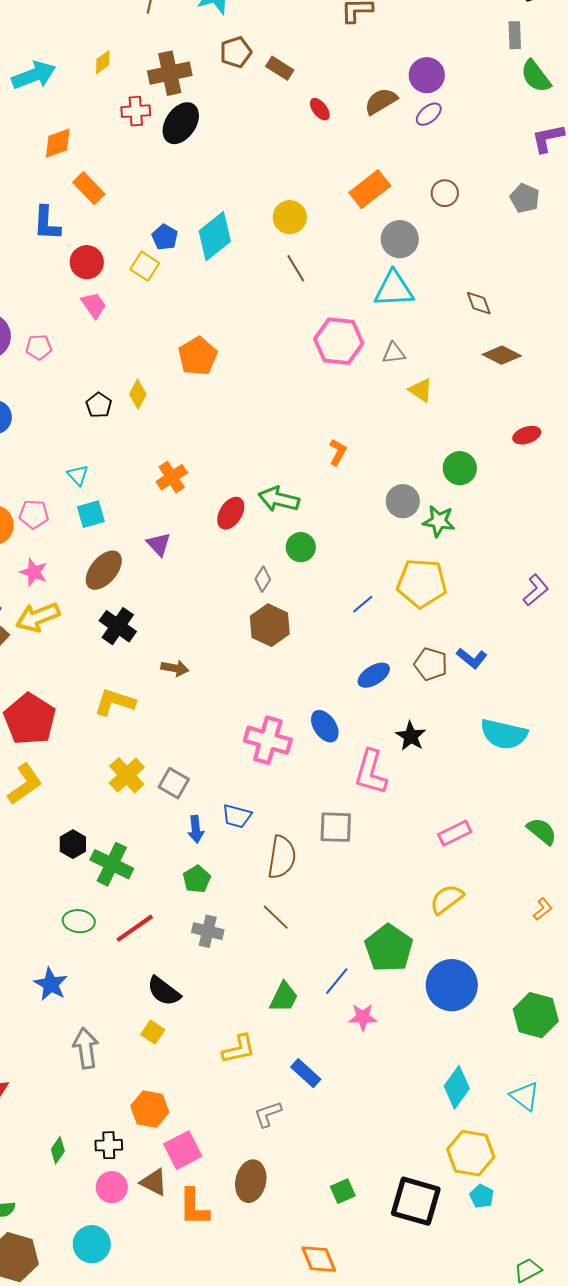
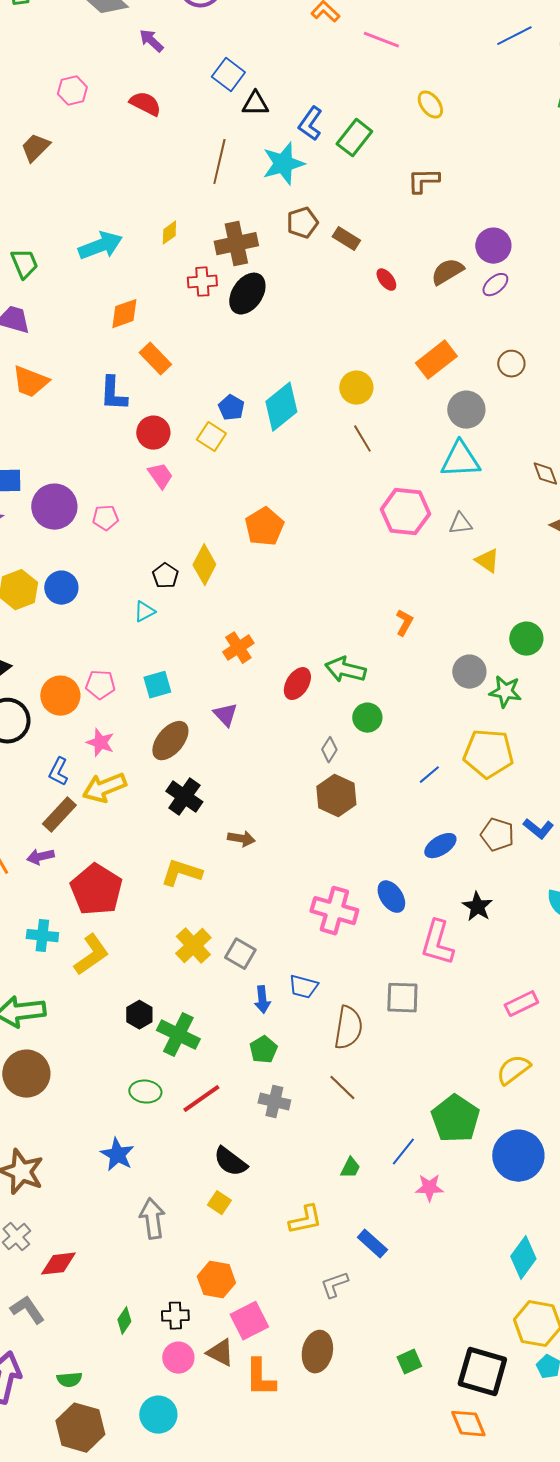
yellow diamond: (138, 394) -> (204, 565), size x1.4
cyan triangle: (78, 475) -> (144, 612), moved, turned 45
green trapezoid: (284, 997) -> (350, 1168), size x0.7
orange diamond: (319, 1259) -> (468, 1424), moved

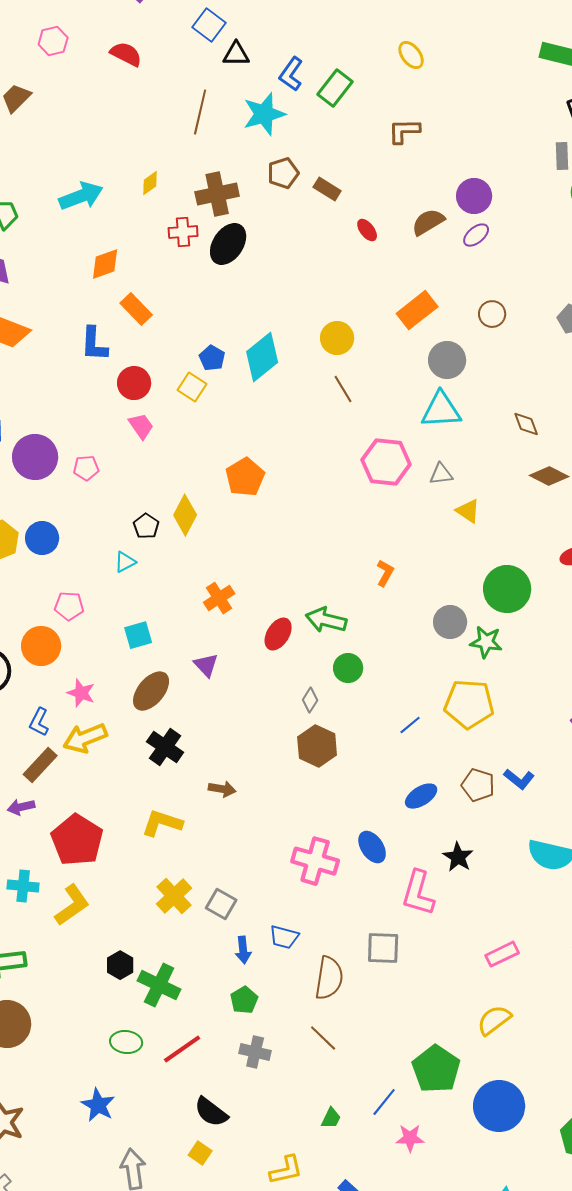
green circle: (526, 639) -> (507, 589), size x1.4
pink pentagon: (100, 685) -> (69, 606), moved

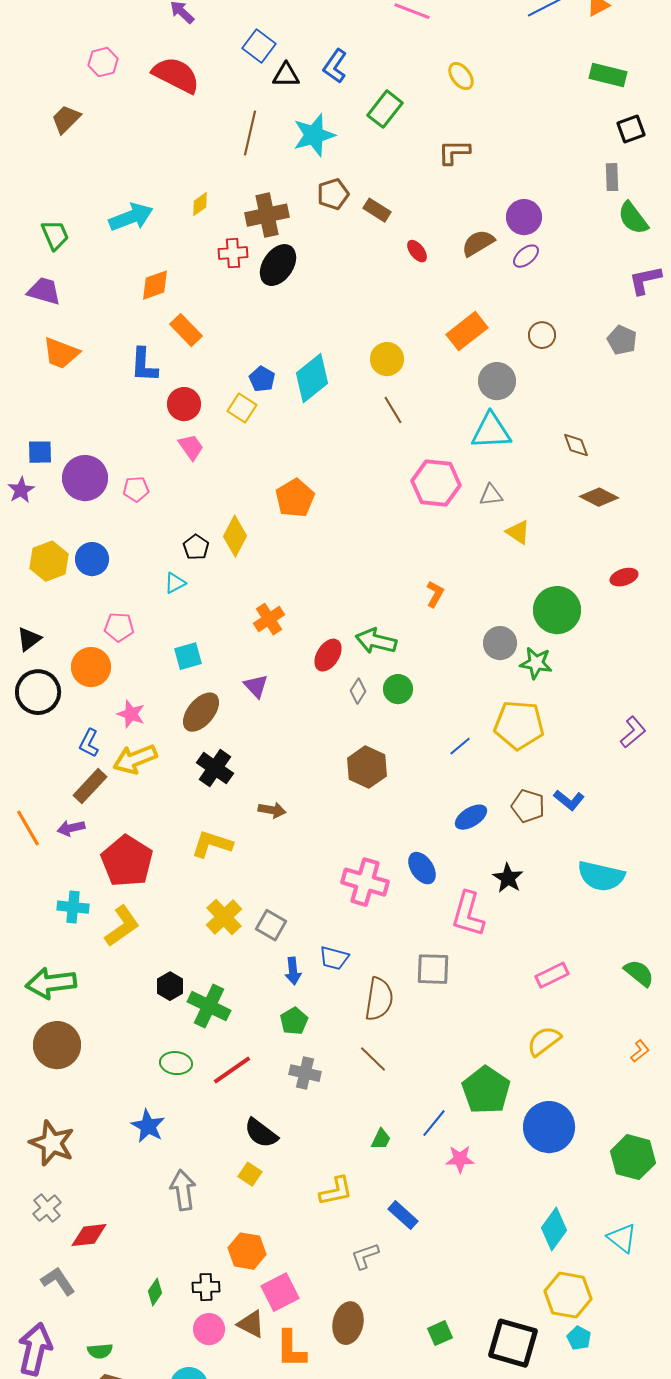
red semicircle: (126, 54) -> (176, 75), size x1.5
blue L-shape: (291, 74) -> (335, 66), moved
gray diamond: (310, 700) -> (358, 691), moved

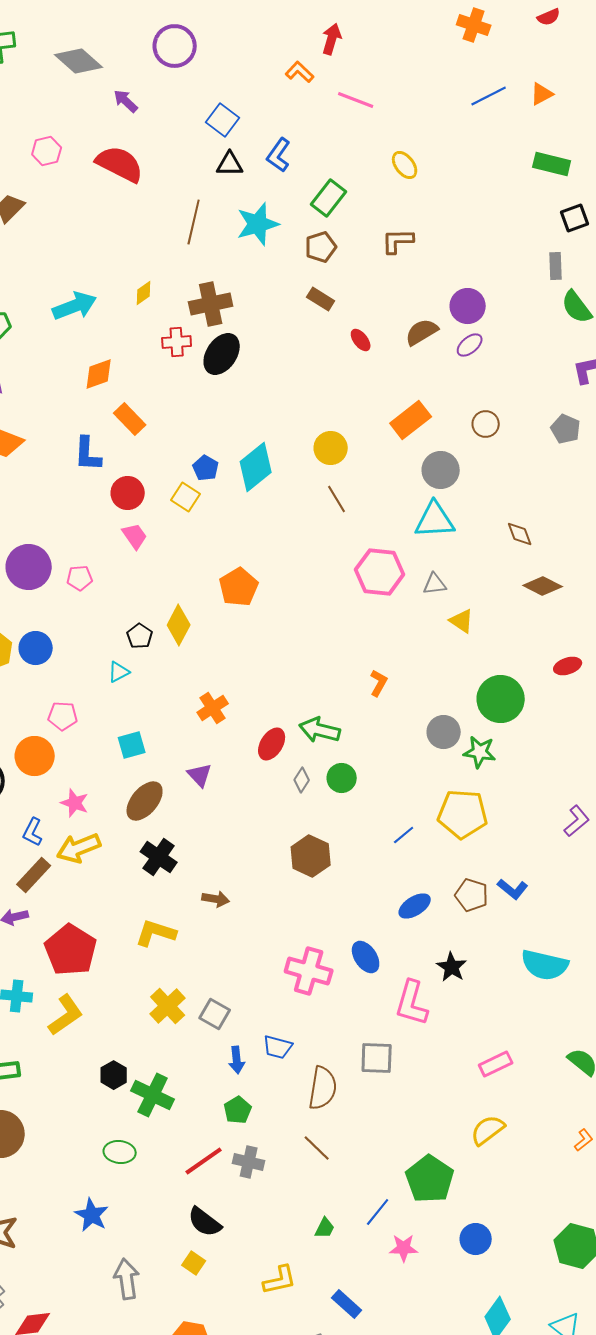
blue square: (259, 46) -> (223, 120), moved
brown pentagon: (333, 194) -> (321, 247), moved
red line: (232, 1070) -> (204, 1161), moved
blue circle: (549, 1127) -> (476, 1239), moved, size x0.6

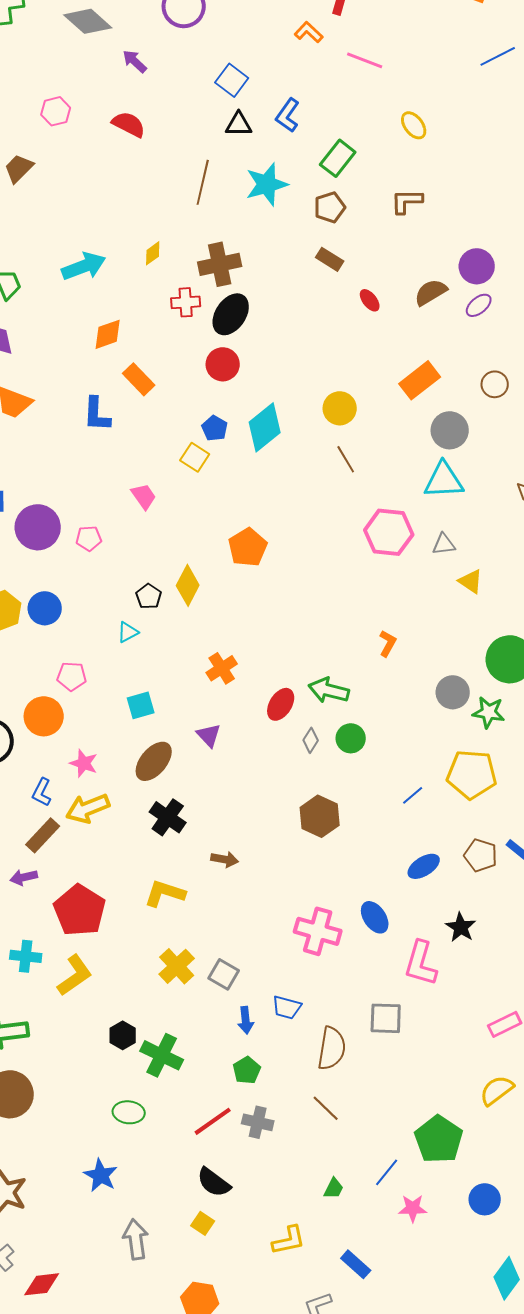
red semicircle: (120, 164) -> (129, 124), size x0.7
red circle: (128, 493) -> (223, 364), moved

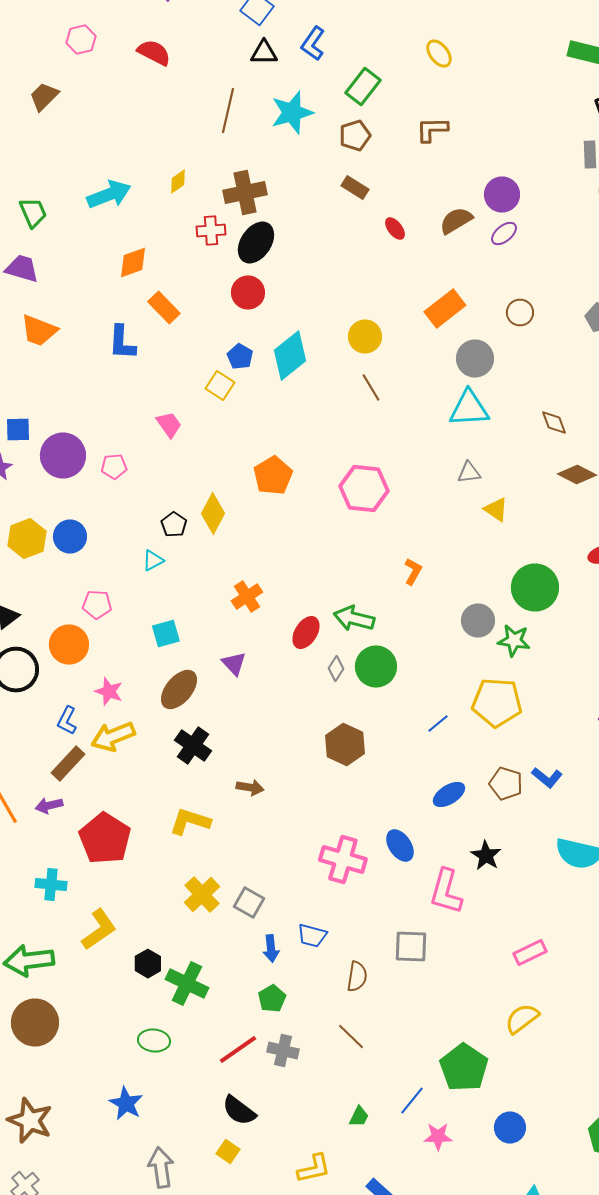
pink hexagon: (389, 532) -> (364, 488), moved
green circle: (351, 738) -> (376, 666), size x1.4
yellow L-shape: (75, 975) -> (99, 930), moved
brown semicircle: (332, 1048) -> (357, 976), size x0.7

